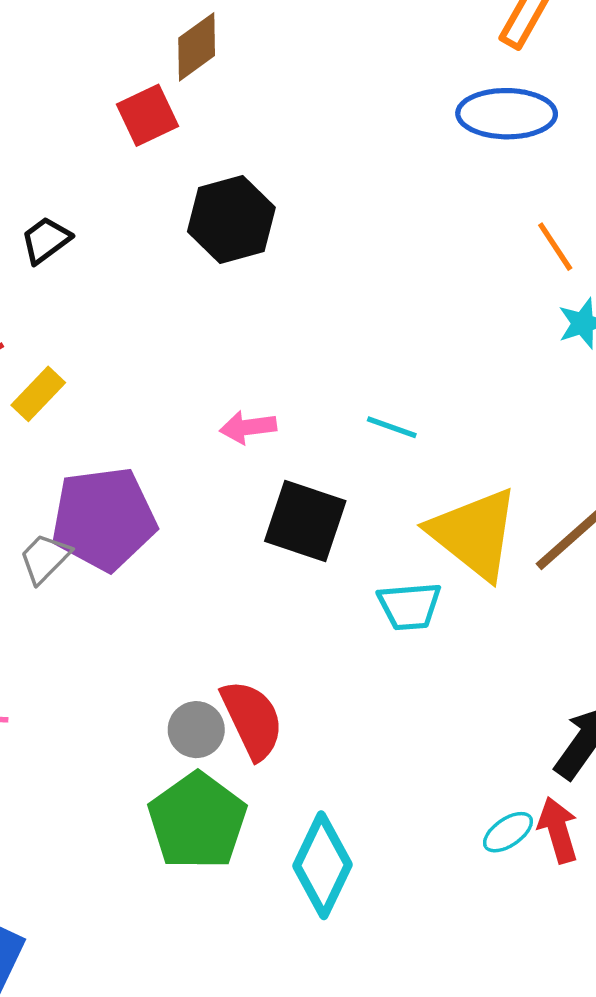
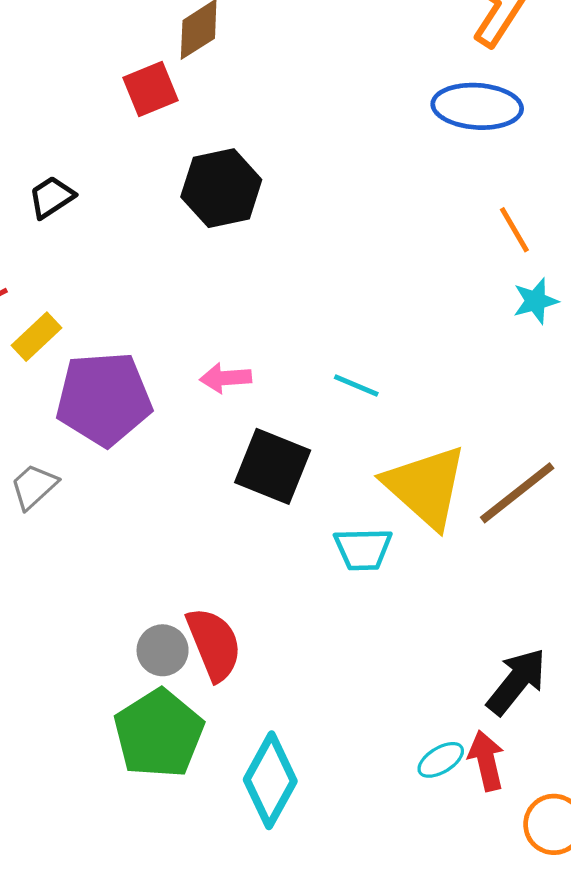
purple pentagon: (104, 519) -> (104, 399), moved

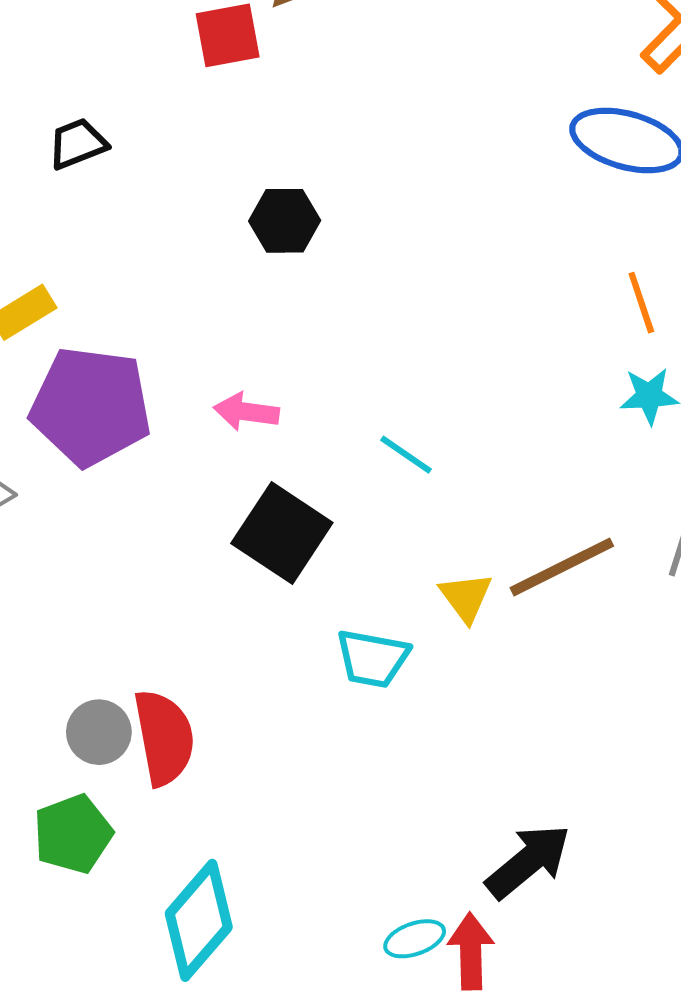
black hexagon: (221, 188) -> (285, 221), moved, size x0.7
yellow triangle: (426, 487) -> (466, 597), size x0.5
brown line: (517, 493) -> (562, 567), moved
green pentagon: (159, 734) -> (73, 834), size x0.7

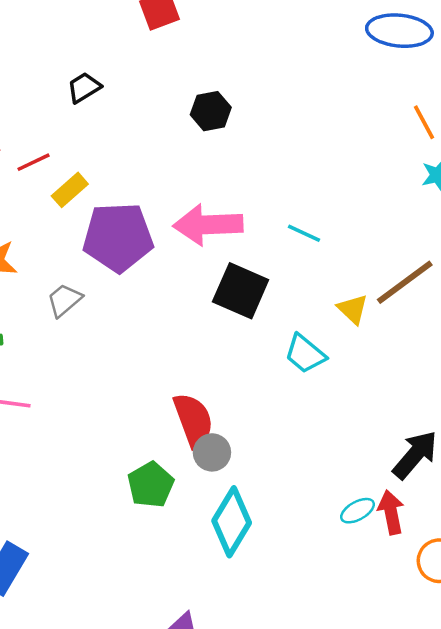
pink arrow: (246, 412) -> (208, 225), size x1.8
cyan trapezoid: (373, 658) -> (305, 354), turned 39
gray circle: (99, 732) -> (212, 452), moved

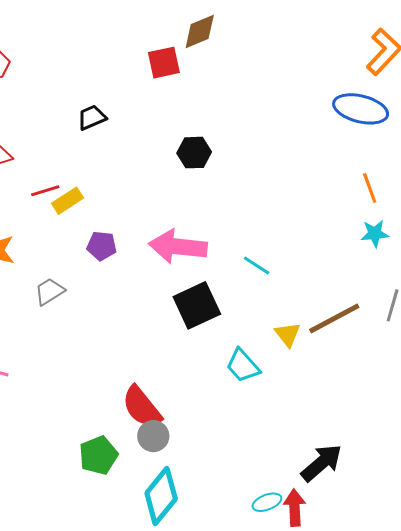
red line: (34, 162) -> (45, 191), moved
purple pentagon: (118, 237) -> (102, 246), size x0.5
black square: (241, 291) -> (197, 305), turned 33
red semicircle: (193, 420) -> (142, 407), turned 153

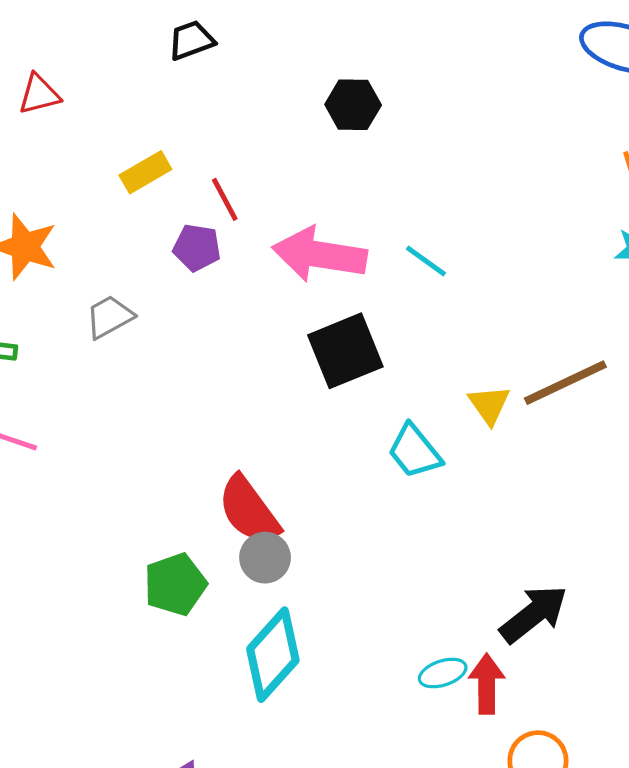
red line: (45, 191) -> (225, 199), moved, turned 76
cyan line: (257, 265) -> (426, 261), moved

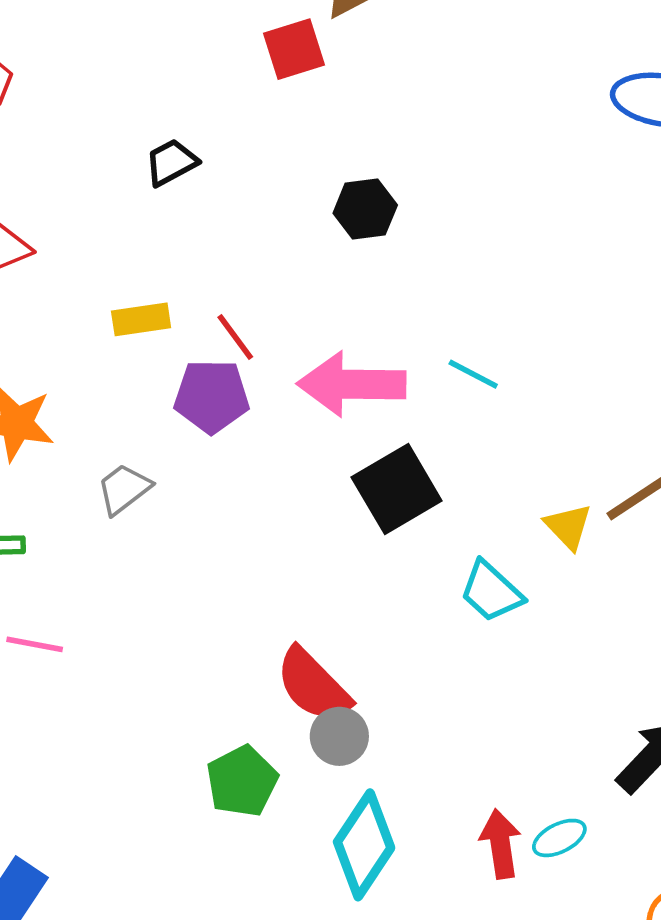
yellow rectangle: (145, 172) -> (141, 319), turned 30
purple pentagon: (197, 248) -> (212, 396), size x1.4
red arrow: (487, 684) -> (500, 844), moved

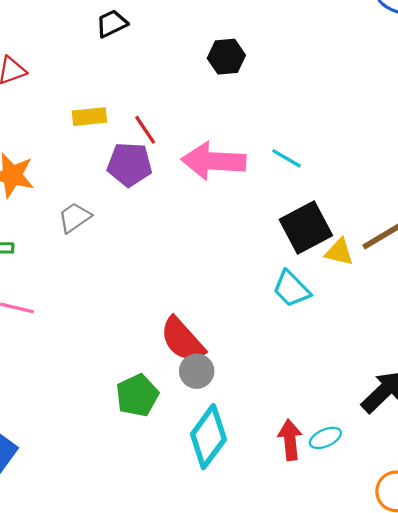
black square: (397, 489) -> (306, 227), moved
yellow triangle: (568, 526) -> (339, 252), turned -36

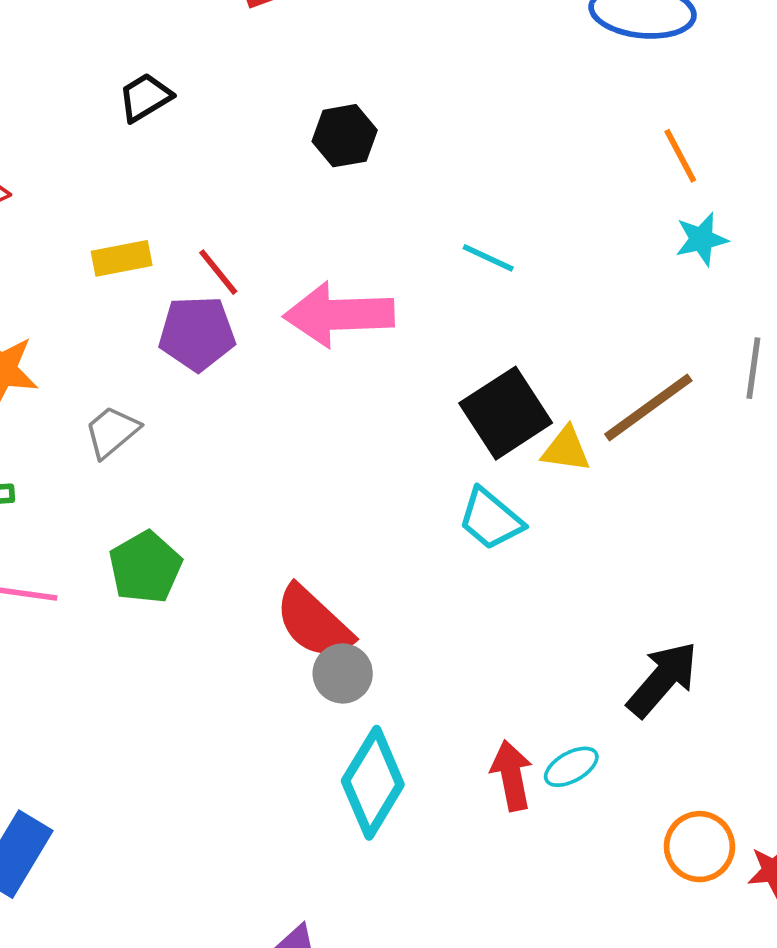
cyan line: (286, 158) -> (488, 258), moved
green pentagon: (137, 395) -> (145, 567), moved

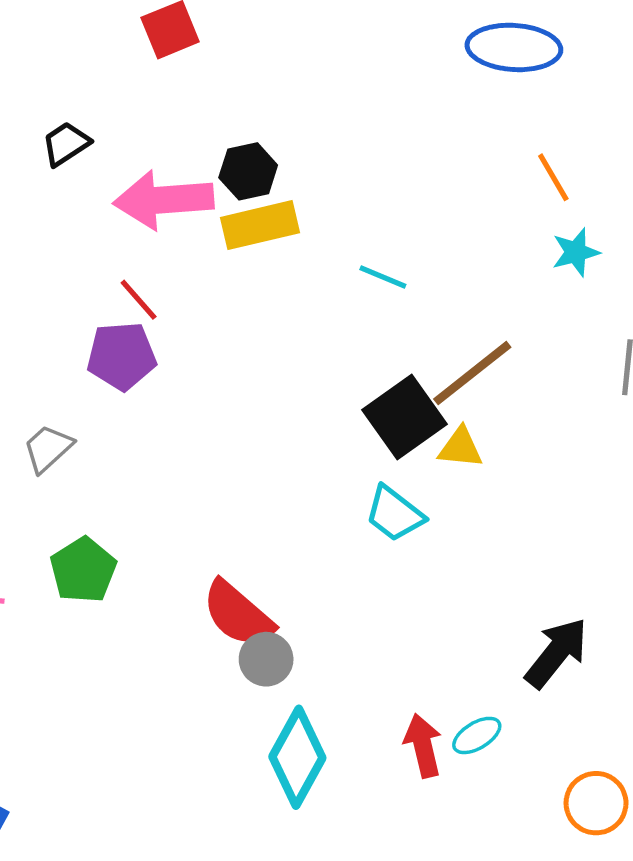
yellow rectangle: (122, 258) -> (260, 225), moved, size x1.4
pink arrow: (339, 315) -> (164, 200), moved
brown line: (648, 407) -> (472, 373), moved

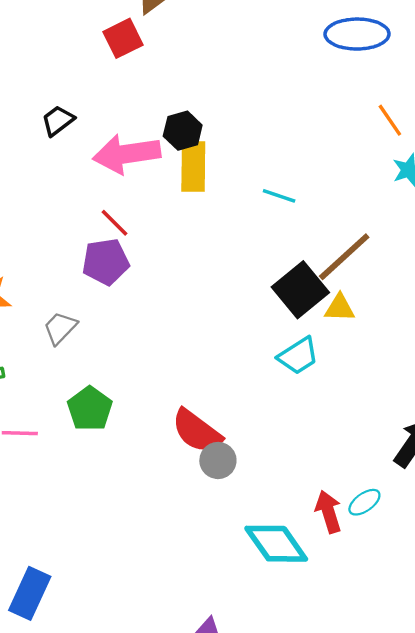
yellow rectangle: (260, 225) -> (193, 166), turned -72
cyan trapezoid: (395, 514) -> (298, 356), turned -66
cyan diamond: (297, 757) -> (276, 544), moved, turned -60

